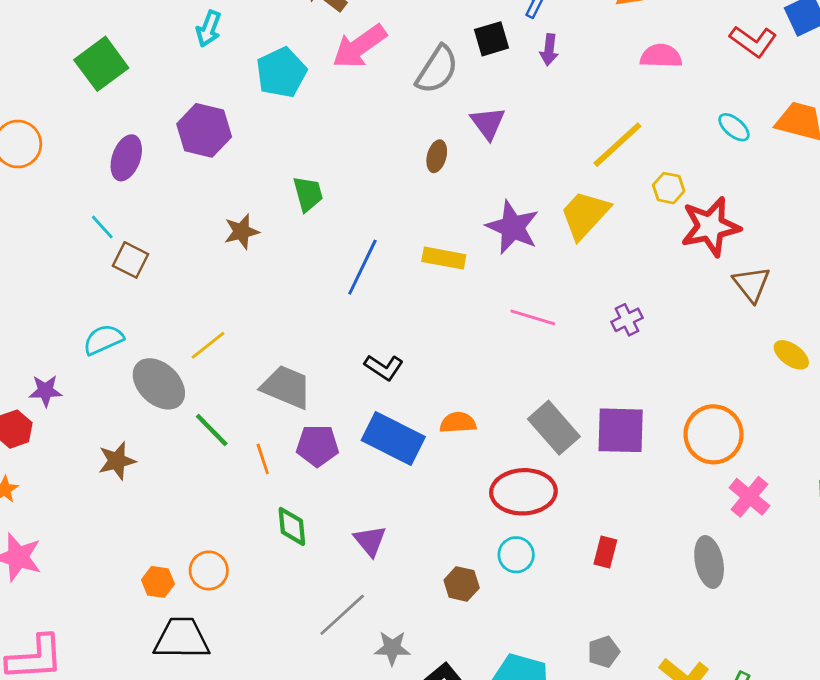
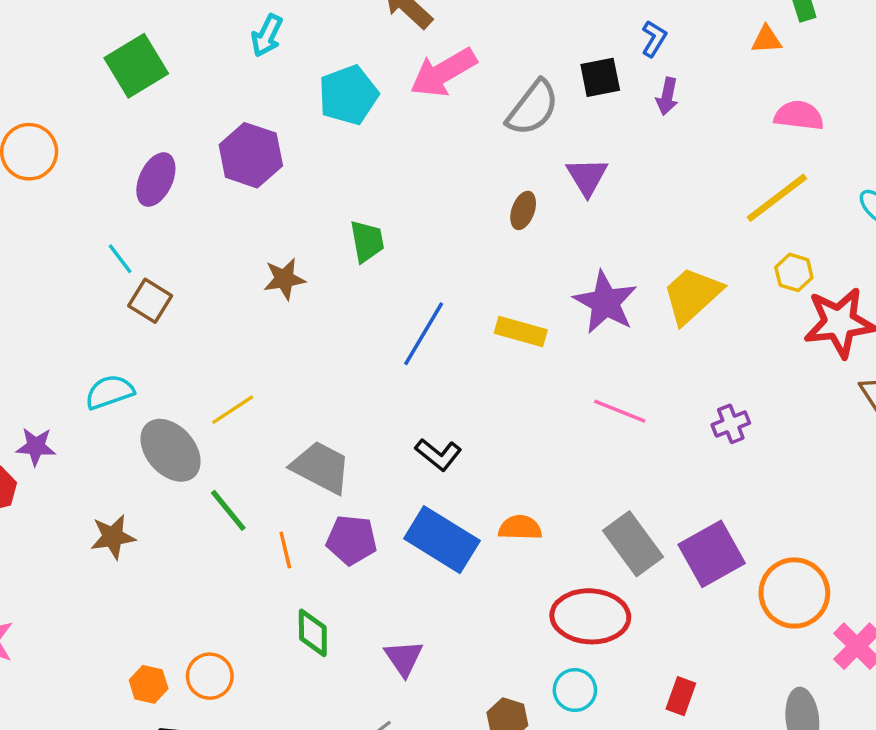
yellow line: (617, 145) -> (777, 198), moved
purple square: (621, 430) -> (712, 554), turned -36
orange circle: (714, 434) -> (794, 593), moved

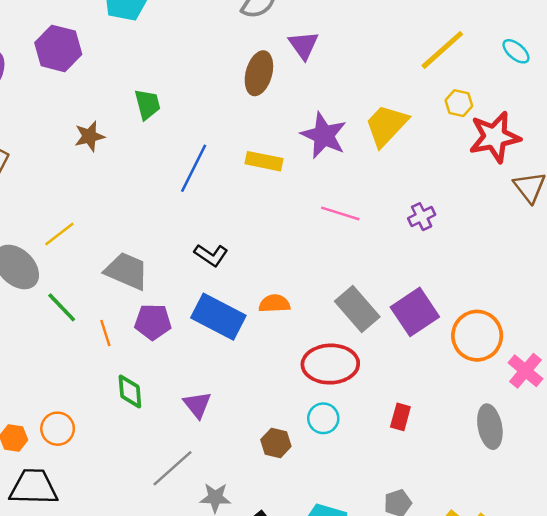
brown ellipse: (523, 210) -> (259, 73), size x1.6

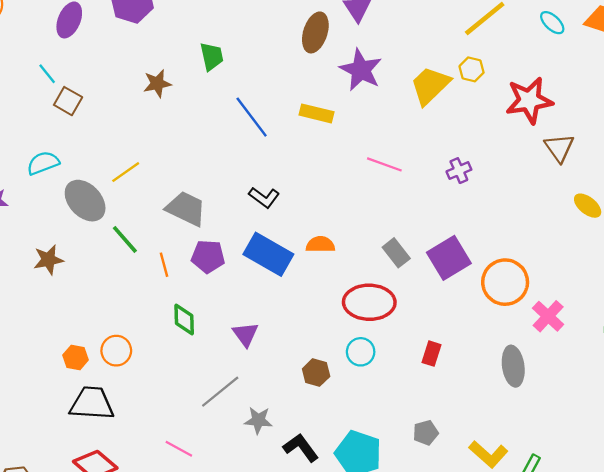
yellow hexagon: (459, 103) -> (472, 69), moved
purple star: (324, 135) -> (361, 70), moved
blue line: (194, 168) -> (252, 117), turned -66
gray rectangle: (357, 309) -> (396, 253), size x0.7

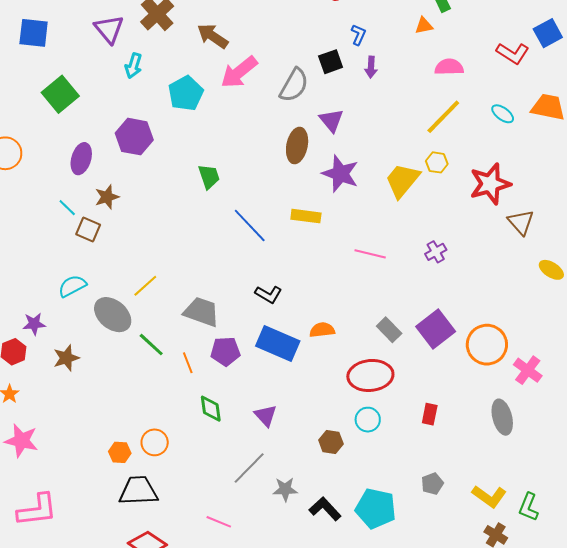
brown star: (157, 84) -> (107, 197), moved
brown star: (48, 260) -> (66, 358), moved

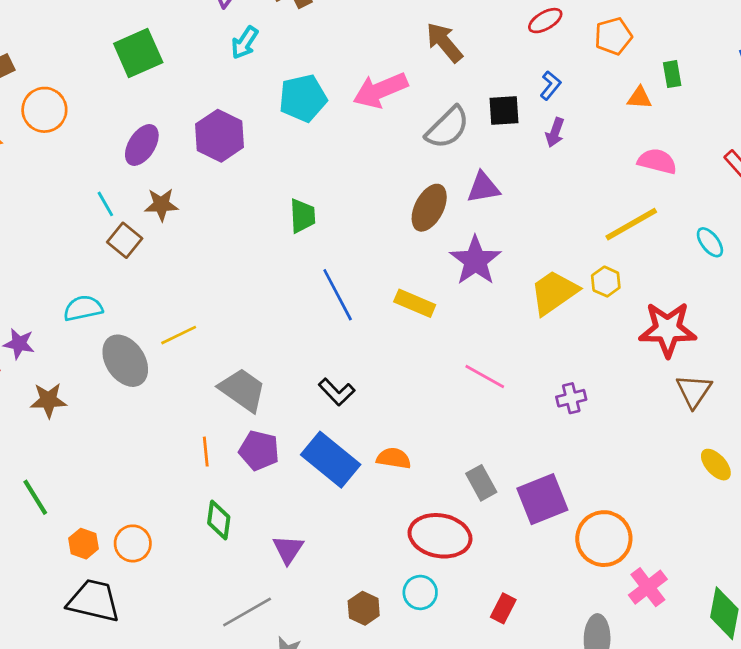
brown arrow: (213, 36) -> (444, 42), moved
purple triangle: (331, 120) -> (483, 188), turned 44
green line: (151, 345) -> (35, 497), moved

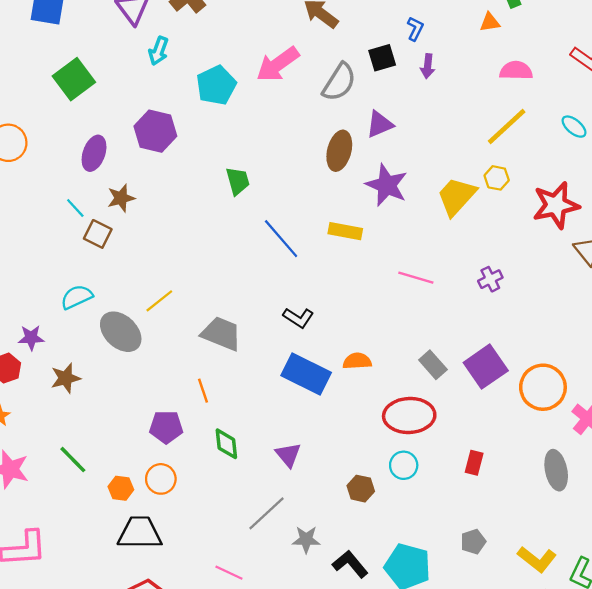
purple pentagon: (259, 450) -> (166, 427), moved

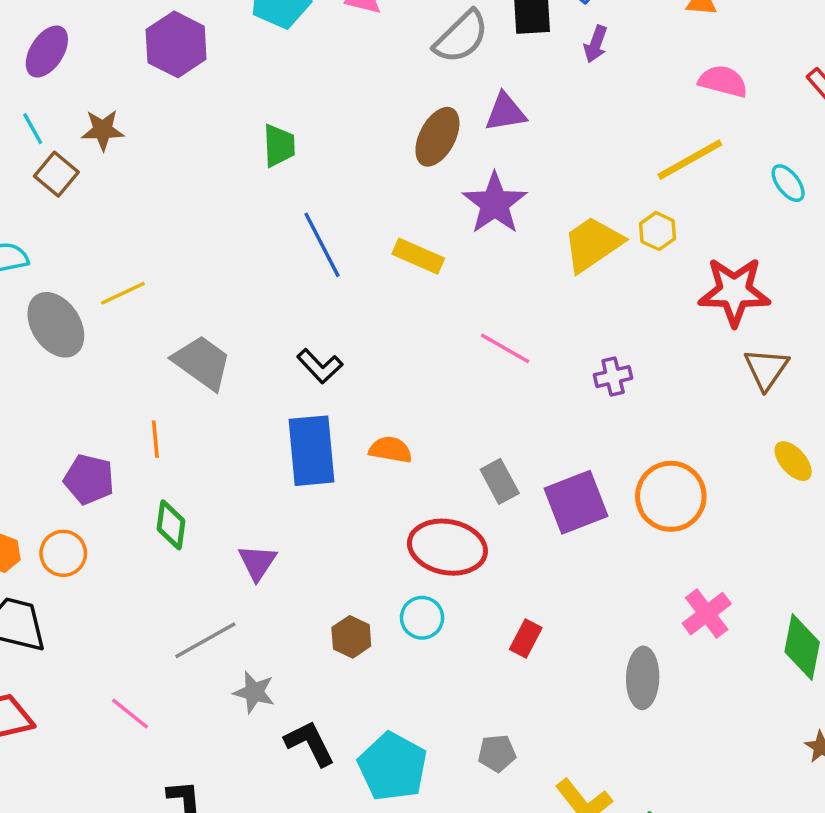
purple ellipse: (94, 153) -> (47, 52), moved
blue rectangle: (306, 374) -> (312, 451), turned 45
orange circle: (543, 387) -> (671, 496), moved

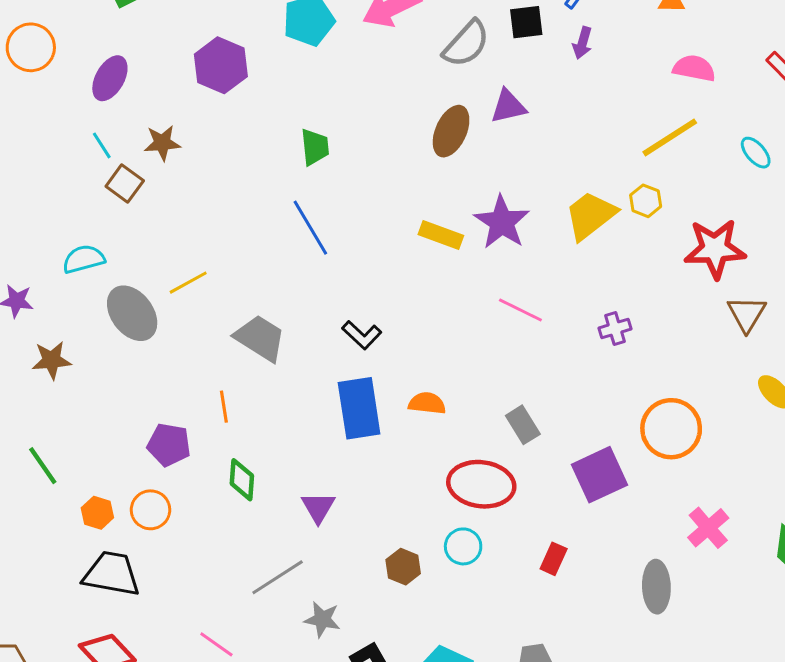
purple star: (495, 203) -> (502, 222), moved
blue line: (322, 245) -> (310, 228), moved
purple square: (576, 502) -> (599, 475), moved

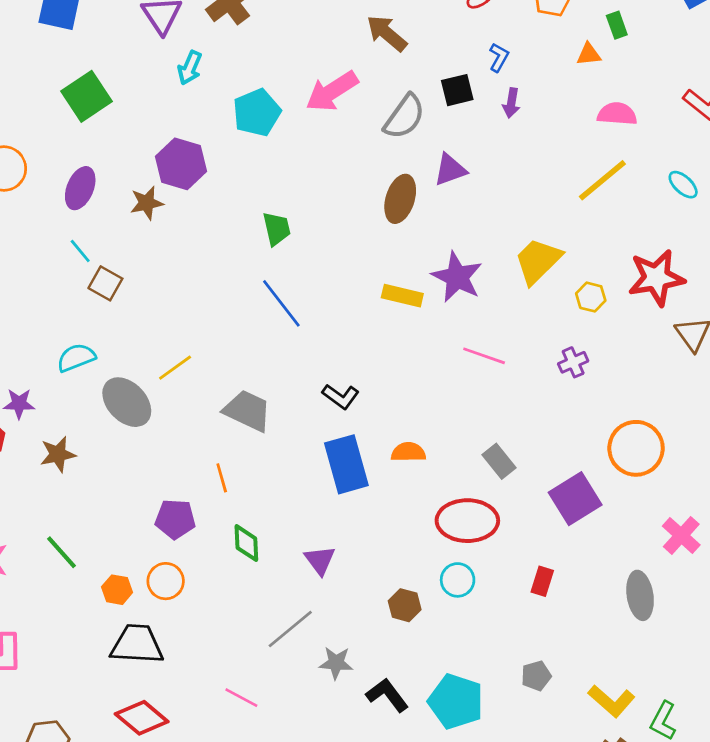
brown star: (162, 143) -> (147, 203), moved
yellow hexagon: (646, 201) -> (591, 297), moved

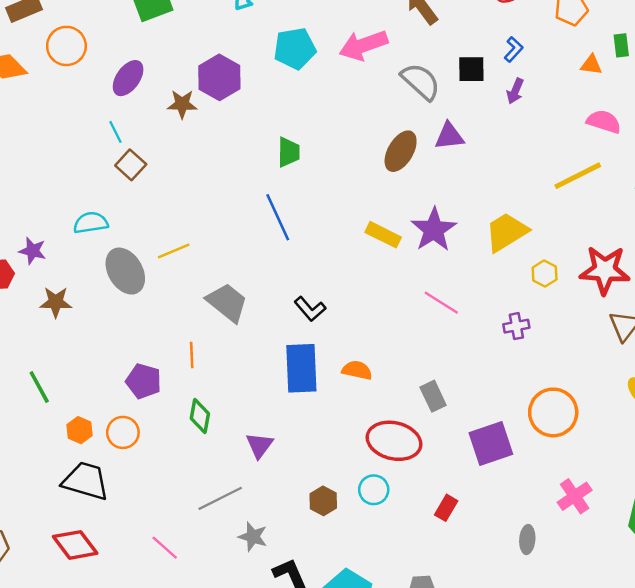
gray semicircle: (404, 117) -> (421, 82), turned -96
gray ellipse: (640, 595) -> (527, 540), size x0.7

